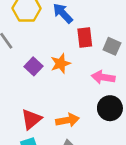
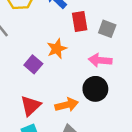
purple square: (34, 66) -> (33, 64), moved
black circle: (110, 108) -> (95, 89), moved

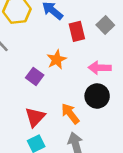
gray square: (107, 29) -> (105, 25), moved, turned 30
orange arrow: (67, 105) -> (70, 114), turned -110

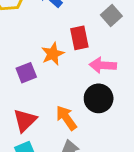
red rectangle: (77, 31) -> (79, 38), moved
purple square: (35, 76) -> (26, 73), turned 30

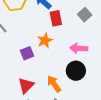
red rectangle: (79, 38) -> (56, 18), moved

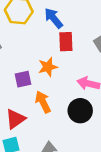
orange arrow: (54, 84) -> (43, 102), moved

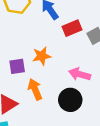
red rectangle: (66, 42) -> (72, 28), moved, turned 66

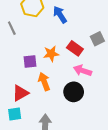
red rectangle: (72, 28) -> (75, 48), moved, turned 56

